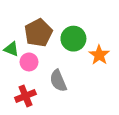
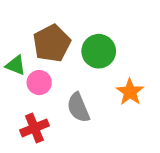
orange star: (99, 55) -> (130, 92), moved

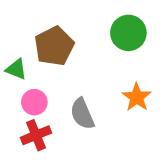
green circle: (99, 51) -> (128, 33), moved
pink circle: (39, 83) -> (34, 102), moved

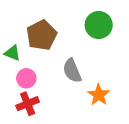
orange star: (137, 97) -> (99, 95), moved
gray semicircle: (82, 114) -> (72, 71), moved

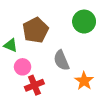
red cross: (28, 104) -> (34, 85), moved

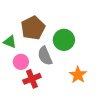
green circle: (84, 22) -> (64, 40), moved
gray semicircle: (61, 60) -> (45, 56), moved

